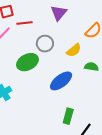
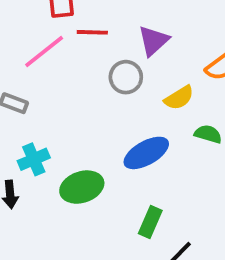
purple triangle: (59, 13) -> (153, 41), moved
green ellipse: (27, 62) -> (82, 187), moved

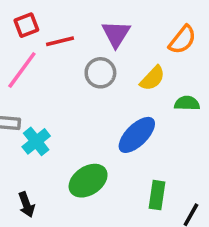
cyan cross: (34, 159) -> (36, 141), moved

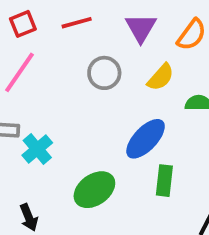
purple triangle: (116, 34) -> (141, 28), moved
red line: (60, 41) -> (77, 23), moved
green rectangle: (157, 195) -> (164, 181), moved

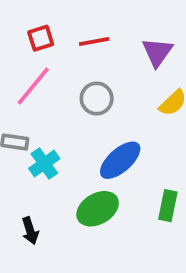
gray circle: (104, 73) -> (97, 98), moved
blue ellipse: (146, 139) -> (120, 160), moved

